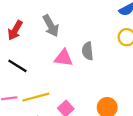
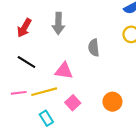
gray arrow: (51, 26) -> (58, 23), turned 30
pink triangle: (63, 58) -> (64, 71), moved

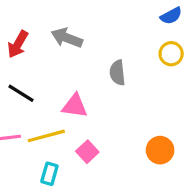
gray arrow: (58, 23) -> (67, 38), turned 110
orange circle: (112, 102) -> (160, 150), moved
cyan rectangle: (46, 118) -> (49, 174), turned 48

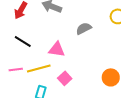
gray semicircle: (117, 73) -> (84, 28), turned 70

